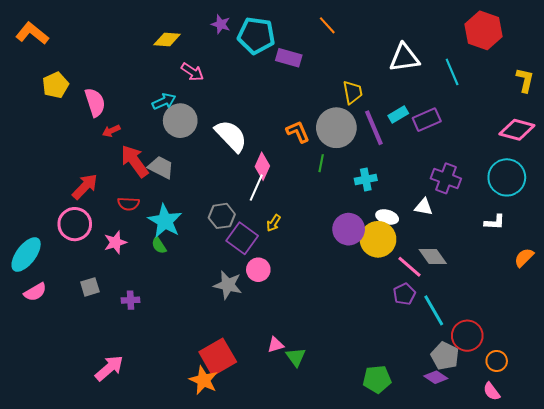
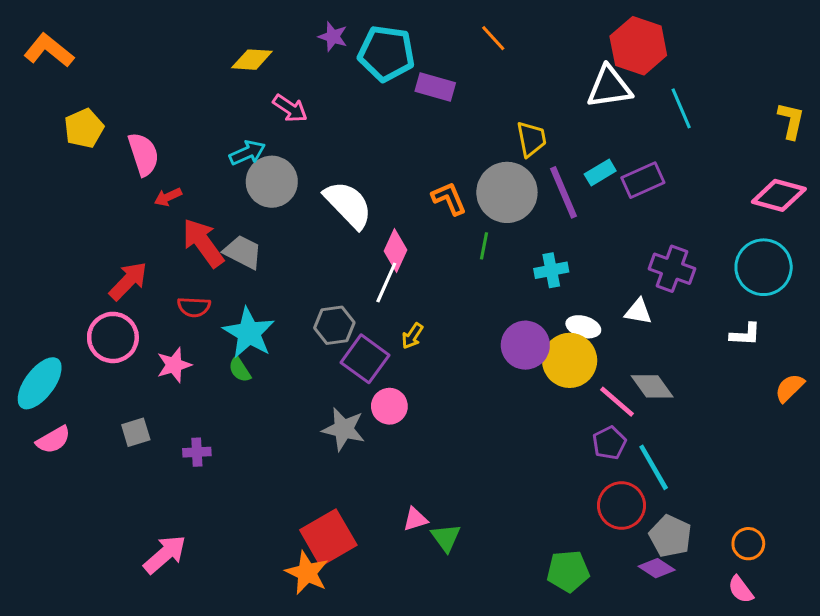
red hexagon: (483, 30) -> (638, 46), moved
red circle: (467, 336) -> (622, 505), moved

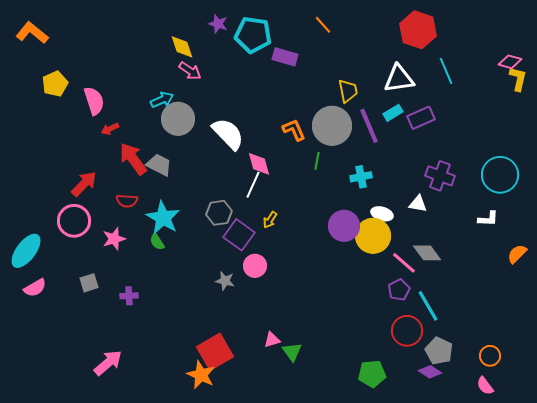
yellow diamond: (252, 60) -> (182, 47), moved, turned 68
white triangle: (609, 87) -> (399, 79), moved
pink diamond: (779, 195) -> (510, 62), moved, size x0.7
pink diamond: (395, 250) -> (259, 164), turned -40
gray star: (344, 429) -> (225, 281), size x0.7

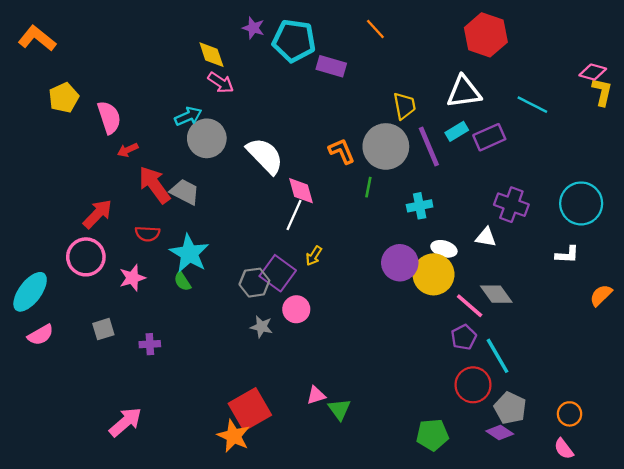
cyan line: (446, 71) -> (532, 105), moved, turned -40
gray hexagon: (219, 213) -> (254, 283), moved

